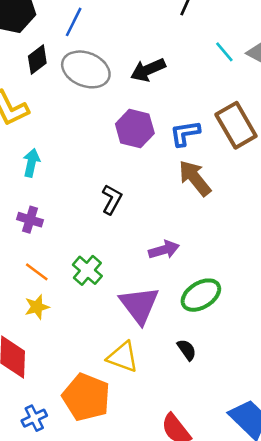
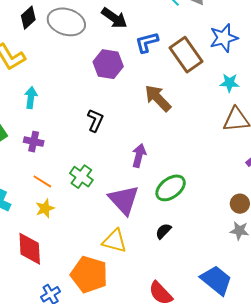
black arrow: (148, 70) -> (114, 18), turned -116
blue L-shape: (185, 133) -> (147, 42), moved
purple arrow: (164, 250) -> (139, 156), turned -55
black semicircle: (187, 350) -> (163, 231), turned -96

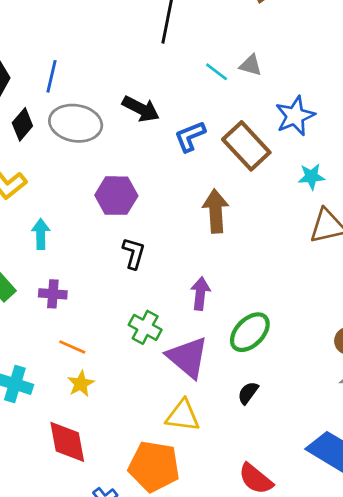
purple hexagon: (108, 64) -> (116, 196), moved
brown arrow: (158, 98) -> (216, 211), turned 48
green cross: (81, 177) -> (145, 327), moved

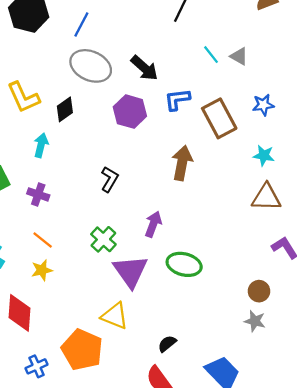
blue star: (295, 116) -> (263, 105), size x0.7
black diamond: (22, 124) -> (65, 109), moved
purple hexagon: (116, 196) -> (130, 112), moved
green ellipse: (250, 332) -> (184, 264), turned 44
black semicircle: (248, 393) -> (167, 344), moved

